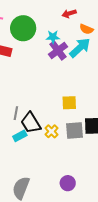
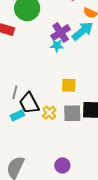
cyan star: (53, 37) -> (57, 46), moved

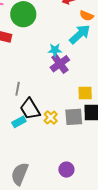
purple cross: (61, 32) -> (60, 64), moved
yellow square: (69, 85) -> (85, 93), moved
gray line: (15, 92) -> (18, 89), moved

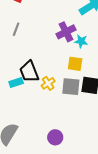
cyan star: (55, 50) -> (81, 41), moved
gray line: (18, 89) -> (16, 29), moved
yellow square: (85, 93) -> (75, 64), moved

